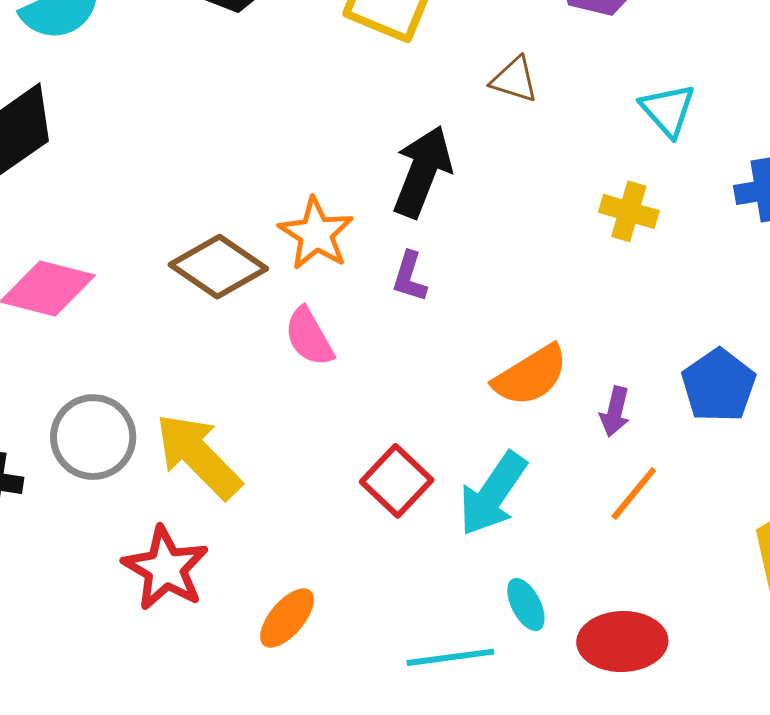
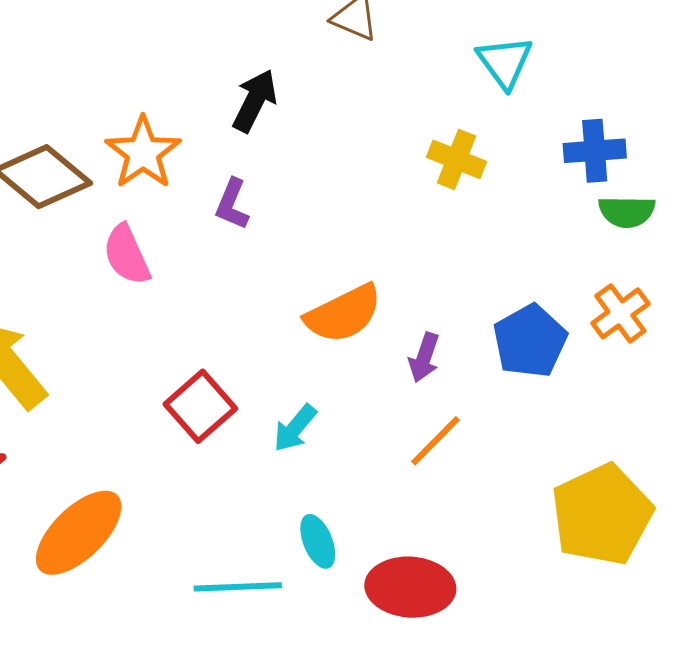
black arrow: (422, 172) -> (255, 101), size x0.7
cyan arrow: (493, 494) -> (295, 428), size x0.6
orange ellipse: (287, 618) -> (79, 533), size x1.5

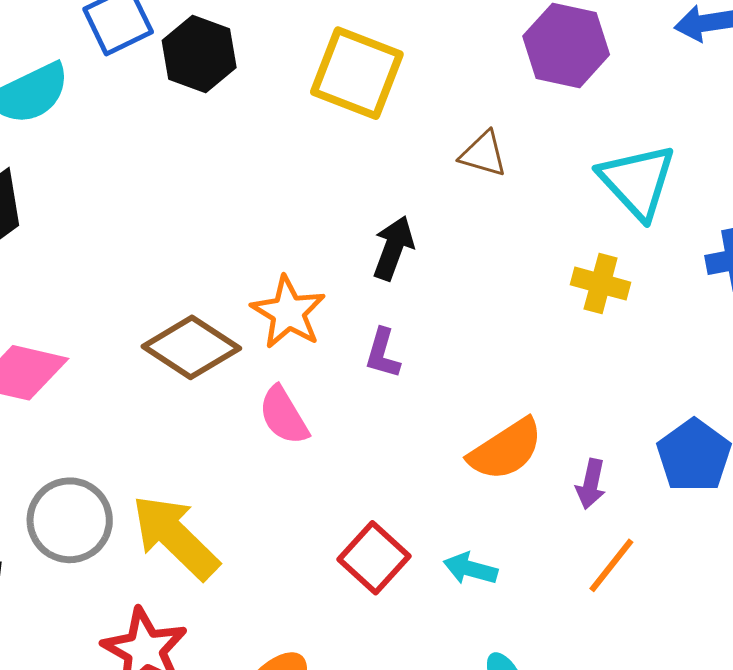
cyan triangle: (505, 62) -> (637, 181), size x1.4
cyan arrow: (295, 428) -> (470, 569), turned 72

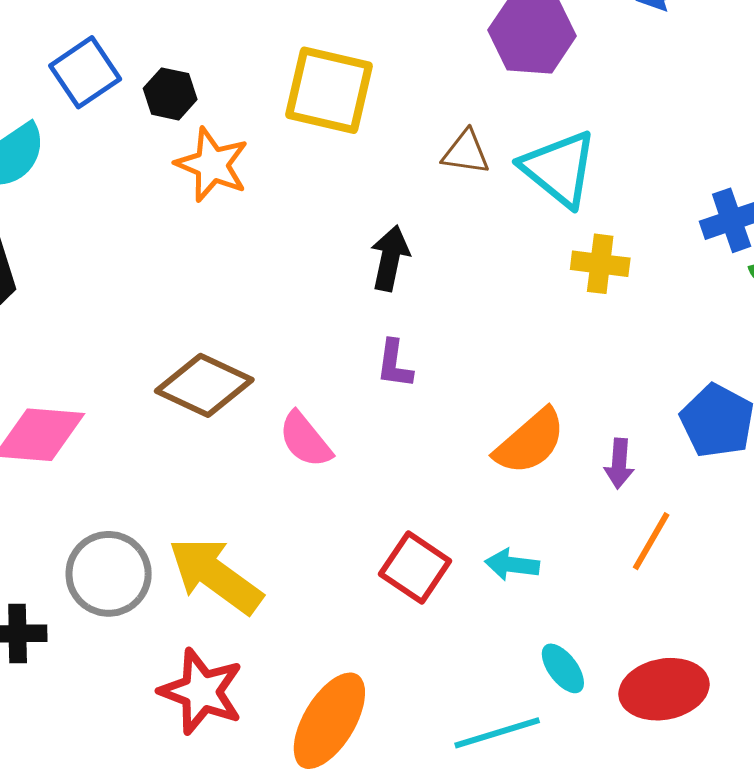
black hexagon: (199, 54) -> (170, 94), size x0.7
cyan triangle: (637, 181) -> (559, 168), moved
orange star: (288, 312) -> (212, 165), moved

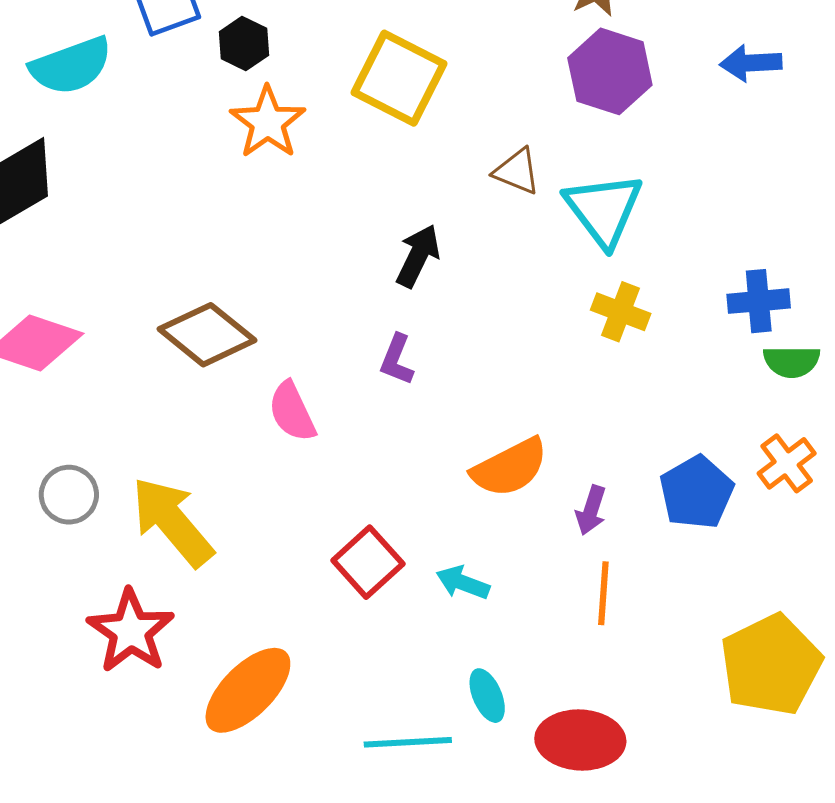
orange line: (651, 541) -> (603, 593), turned -40
gray circle: (109, 574) -> (69, 495), size x0.7

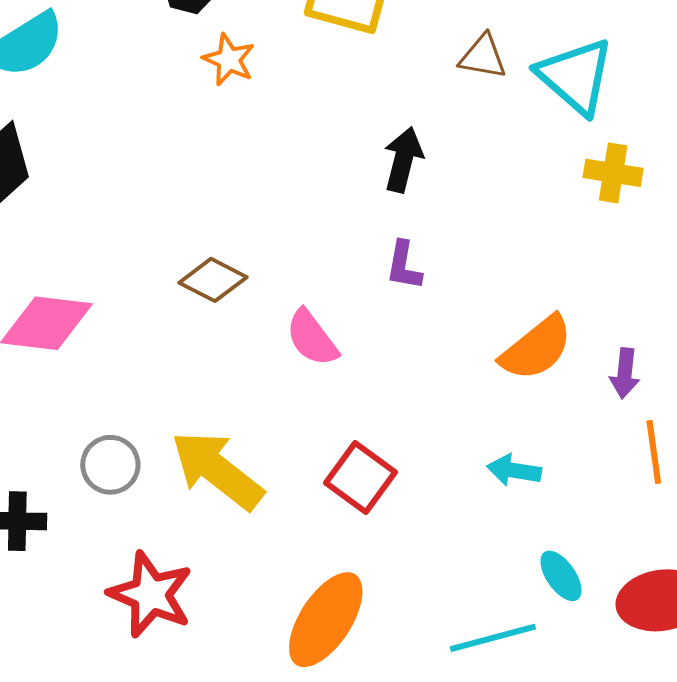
orange star: (268, 122) -> (229, 60), size x0.7
brown diamond: (207, 335) -> (213, 280), size x0.7
red square: (368, 562) -> (361, 478), moved
red star: (131, 631) -> (151, 594), moved

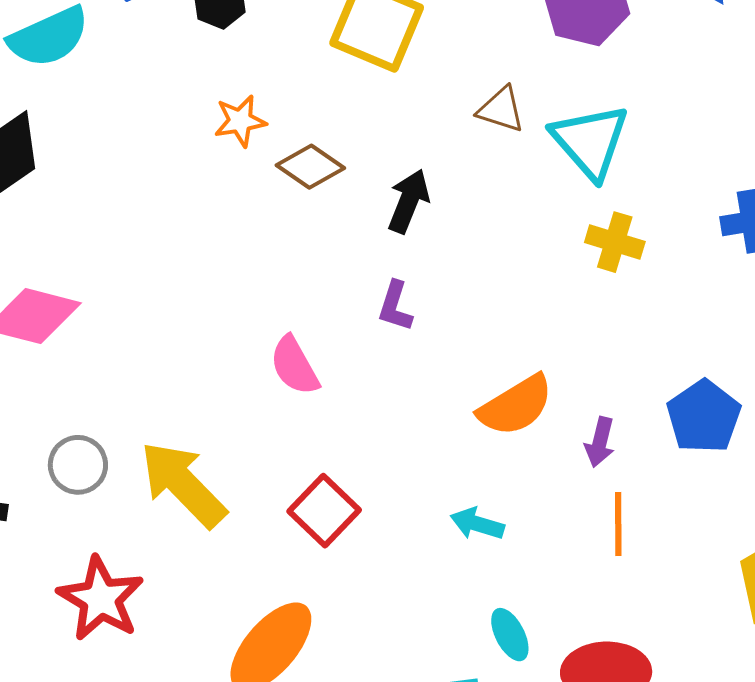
orange star: (229, 60) -> (240, 121), moved, turned 30
brown diamond: (213, 280) -> (310, 167), moved

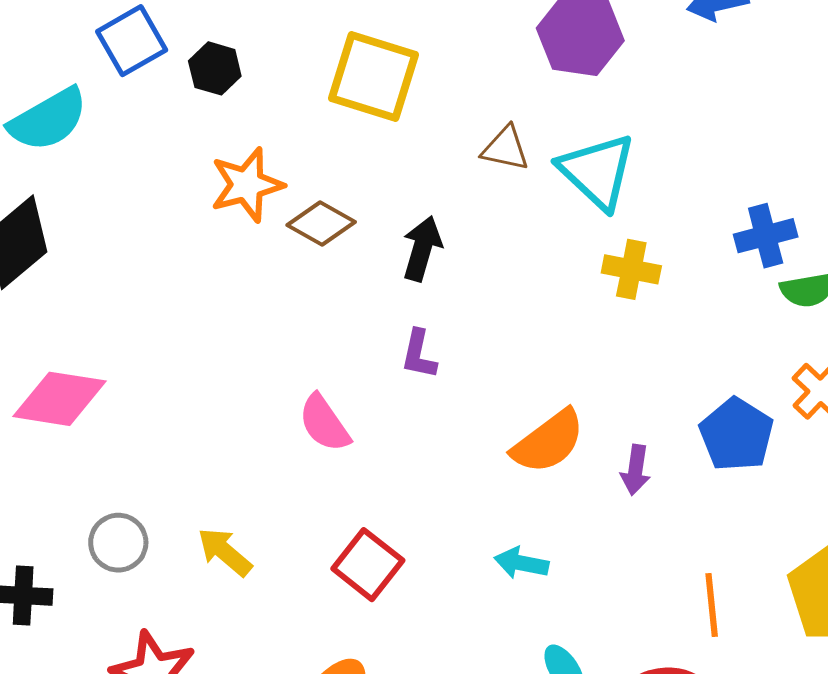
orange star: (240, 121) -> (247, 185), size x1.4
yellow arrow: (183, 484) -> (225, 552), size x0.6
orange line: (618, 524) -> (712, 605), moved

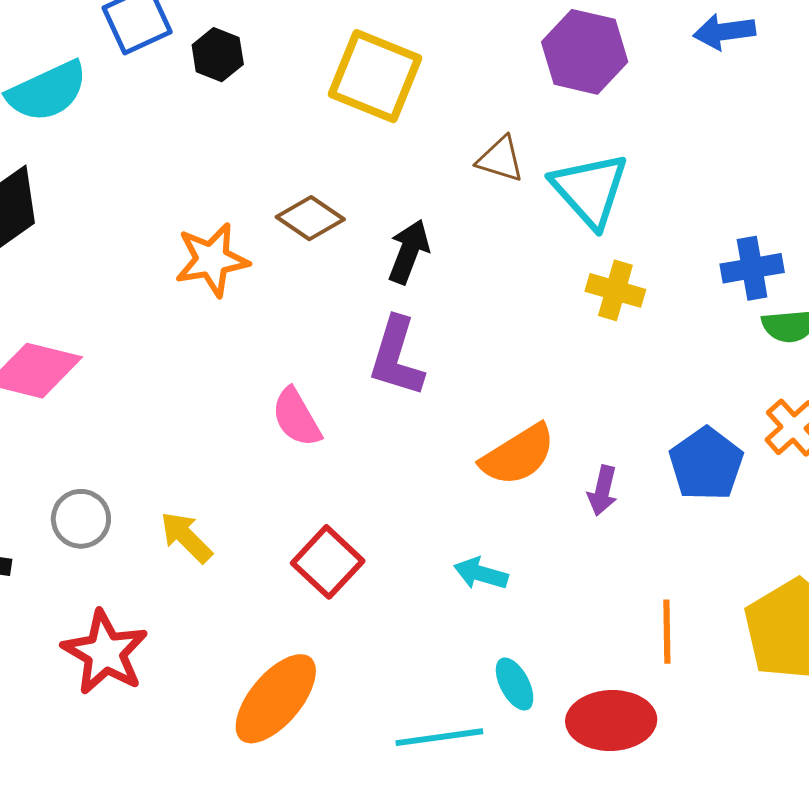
orange star: (247, 185) -> (212, 260), moved
purple L-shape: (419, 354) -> (396, 357), size x1.6

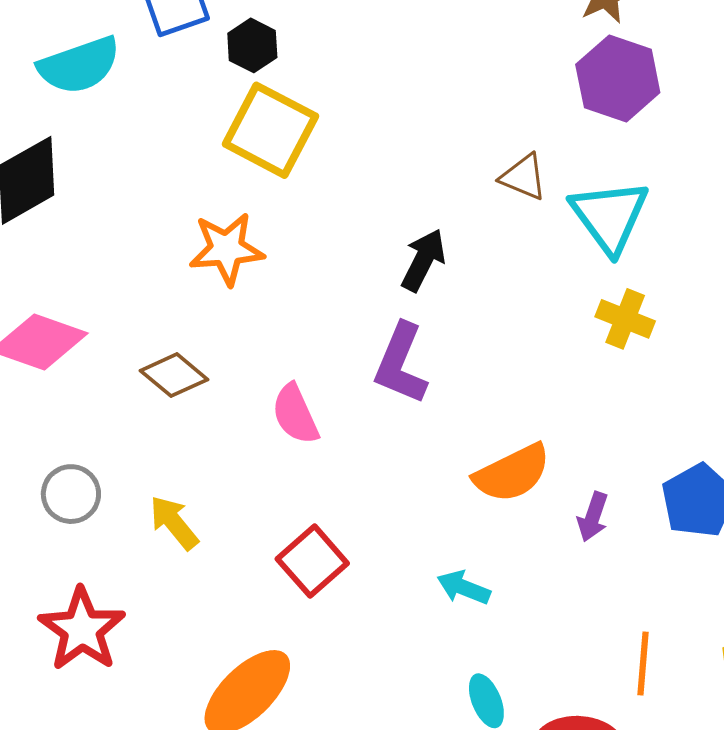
yellow square: (375, 76) -> (270, 130), moved
brown diamond: (310, 218) -> (174, 375), moved

